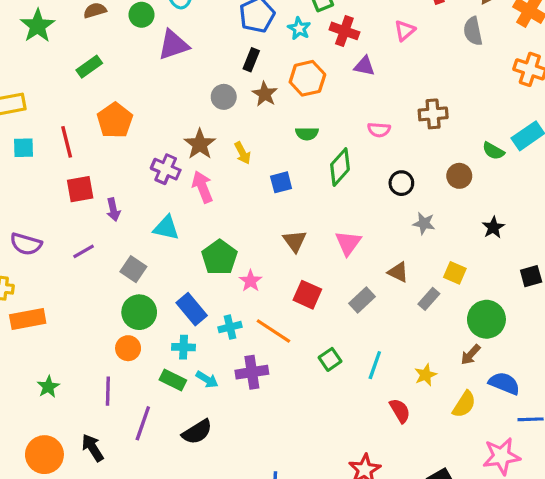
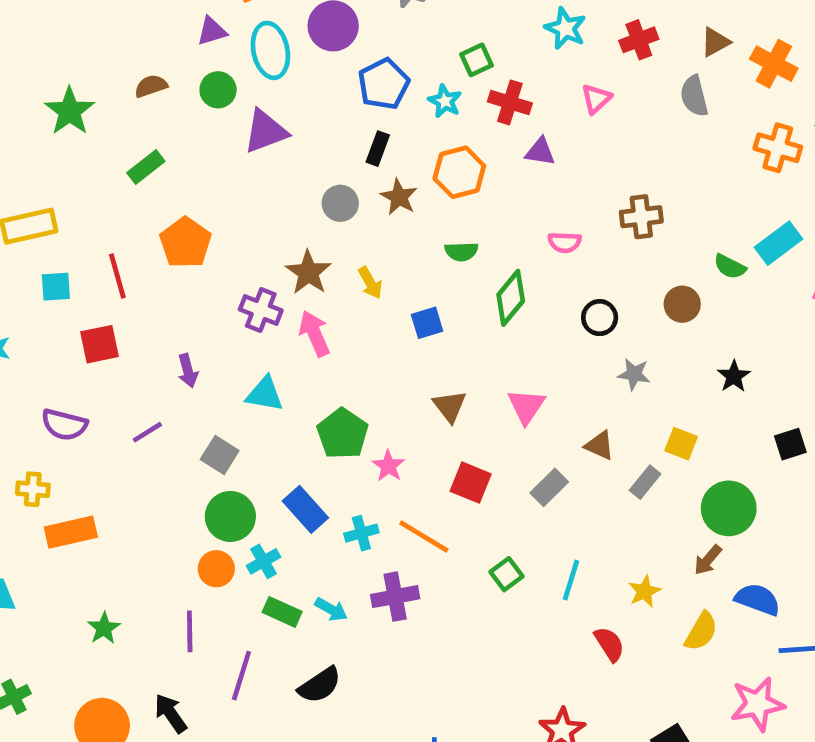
red square: (80, 189) -> (100, 344), moved
cyan cross: (184, 347) -> (263, 561), moved, turned -30

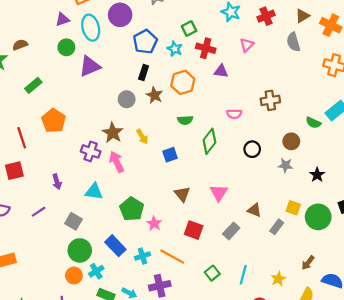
brown semicircle: (151, 86) -> (20, 45), moved
gray star: (634, 374) -> (286, 165), moved
green circle: (729, 508) -> (318, 217), moved

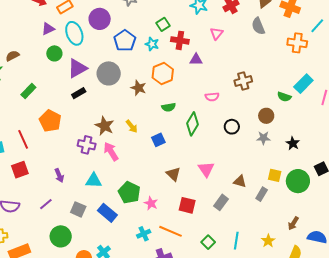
black rectangle: (144, 73) -> (79, 93), moved, turned 48
gray circle: (127, 99) -> (109, 73), moved, size x1.5
blue rectangle: (115, 246) -> (107, 213), moved
green circle: (80, 250) -> (61, 236), moved

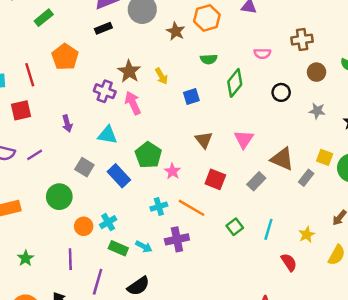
brown circle: (266, 116) -> (317, 72), moved
brown triangle: (240, 181) -> (282, 159), size x1.5
purple line: (46, 204) -> (35, 155), moved

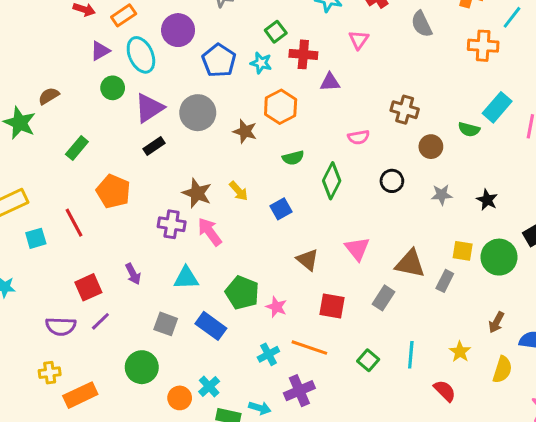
brown cross: (302, 40) -> (405, 110), turned 35
red square: (21, 110) -> (88, 287), moved

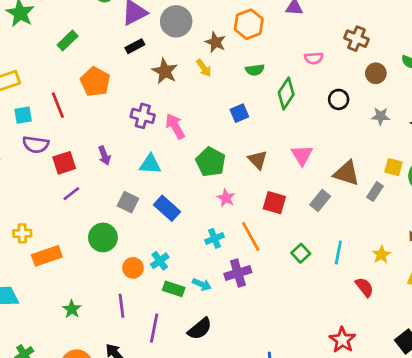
yellow arrow: (239, 191) -> (204, 68), moved
brown star: (197, 193) -> (165, 71), moved
green pentagon: (242, 293) -> (211, 162), moved
purple semicircle: (61, 326) -> (36, 144), moved
orange line: (309, 348) -> (251, 237), turned 36

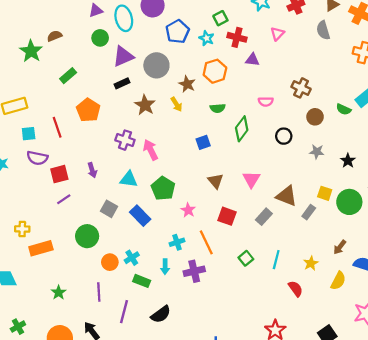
green pentagon: (211, 162) -> (163, 188), moved
cyan arrow: (202, 284) -> (165, 267), moved, turned 64

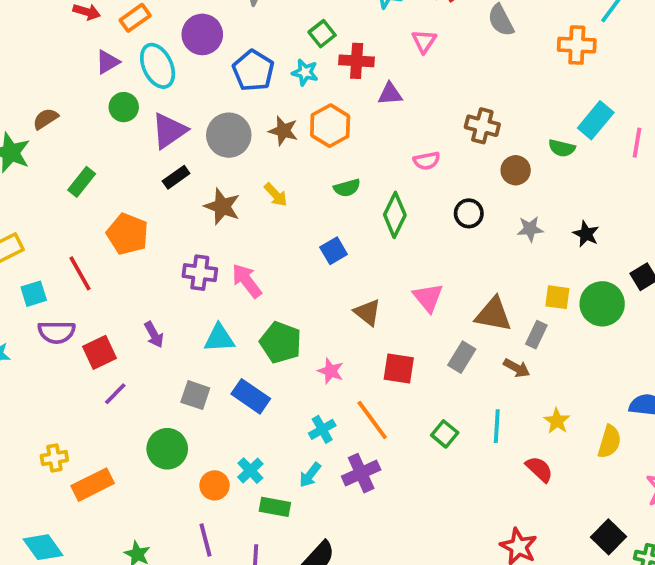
brown star: (187, 84) -> (283, 131), moved
brown arrow: (340, 247) -> (517, 368), moved, turned -88
cyan arrow: (165, 267) -> (310, 475), turned 48

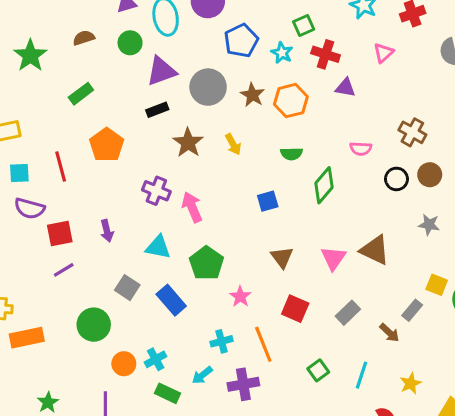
brown semicircle: (46, 119) -> (84, 38), moved
black circle: (469, 213) -> (396, 179), moved
brown triangle: (493, 314) -> (375, 250), moved

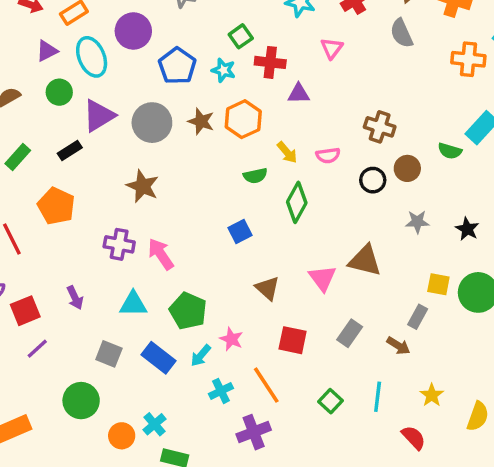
black rectangle: (157, 110) -> (70, 151), moved
yellow arrow: (233, 144) -> (287, 152), moved
cyan arrow: (202, 375) -> (201, 356), moved

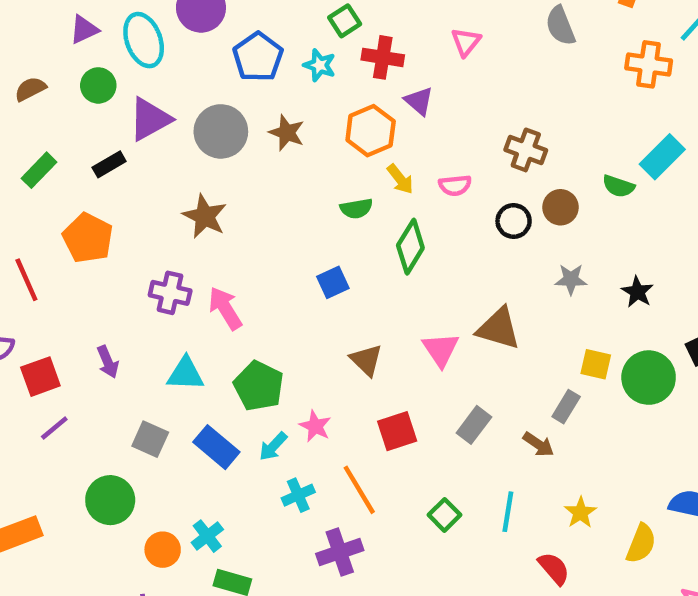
purple triangle: (299, 94) -> (419, 101), turned 40
orange hexagon: (243, 119) -> (371, 131), moved
red square: (293, 340) -> (397, 431), turned -32

